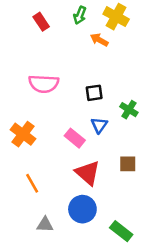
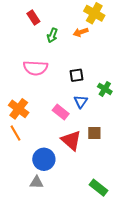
green arrow: (80, 15) -> (52, 35), moved
orange arrow: (99, 40) -> (81, 32), turned -48
brown square: (128, 164) -> (94, 133), moved
orange line: (32, 183) -> (16, 133), moved
blue circle: (82, 209) -> (44, 159), moved

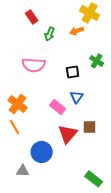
green cross: (105, 89) -> (97, 61), moved
red triangle: (71, 140) -> (68, 134), turned 30
gray triangle: (37, 182) -> (23, 171), moved

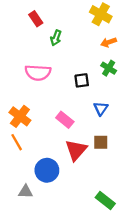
orange arrow: (77, 31) -> (109, 42), moved
blue triangle: (77, 97) -> (101, 109), moved

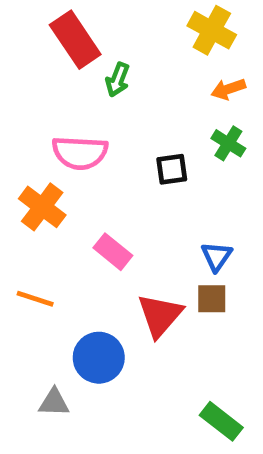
red rectangle: (36, 19) -> (75, 40), size x1.6
blue triangle: (101, 109) -> (217, 256), moved
orange cross: (20, 116) -> (42, 207), moved
pink rectangle: (65, 120) -> (113, 252), moved
orange line: (17, 142) -> (35, 299), turned -42

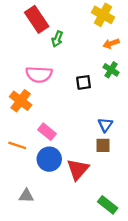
pink rectangle: (113, 252) -> (47, 132), moved
red triangle: (160, 315) -> (78, 169), moved
blue circle: (99, 358) -> (49, 159), moved

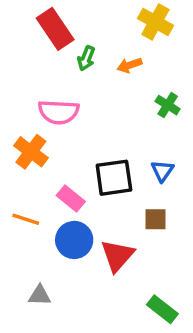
orange arrow: (111, 44) -> (130, 65), moved
black square: (84, 82) -> (114, 178), moved, size x1.6
blue triangle: (105, 125) -> (162, 171), moved

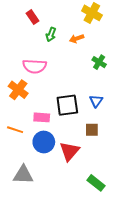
red rectangle: (55, 29) -> (33, 17), size x0.6
pink rectangle: (71, 198) -> (42, 117), turned -35
gray triangle: (40, 295) -> (23, 175), size x1.5

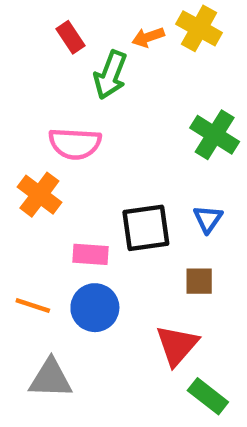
green arrow: (51, 34) -> (110, 75), size x1.5
orange arrow: (77, 39) -> (148, 37), moved
green cross: (99, 62) -> (215, 135), size x1.5
orange line: (15, 130) -> (33, 305), moved
red triangle: (69, 151) -> (177, 345), moved

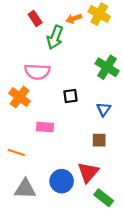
black square: (146, 228) -> (70, 96), moved, size x0.6
blue circle: (95, 308) -> (62, 181), moved

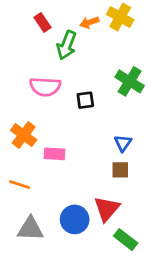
black square: (70, 96) -> (85, 100), moved
orange cross: (20, 97) -> (24, 135), moved
blue triangle: (104, 109) -> (123, 143), moved

